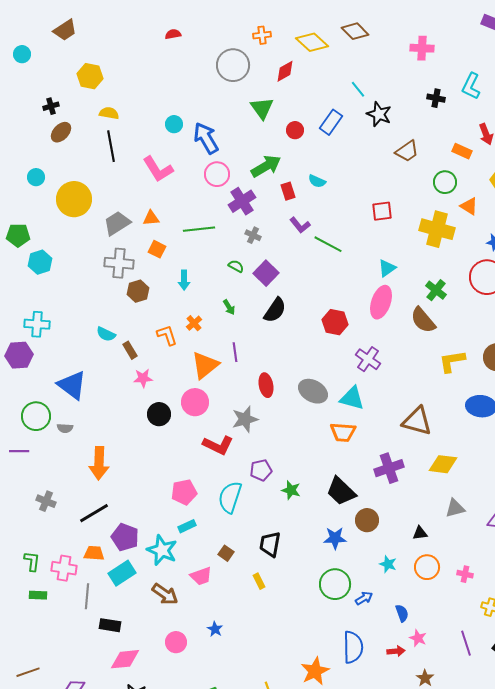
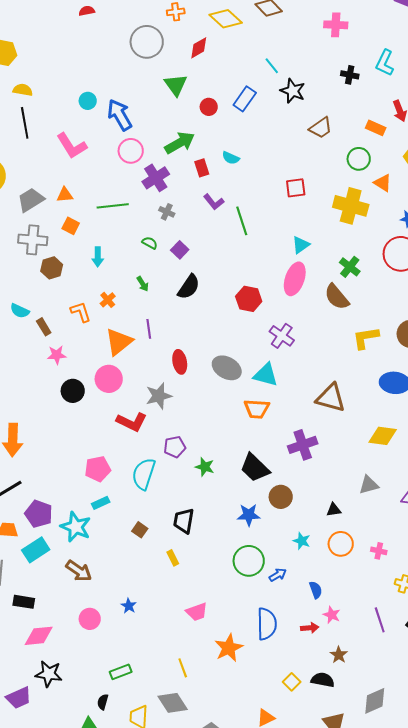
green line: (328, 244) -> (242, 221), turned 44
purple square: (266, 273) -> (180, 250), size x0.7
yellow diamond: (443, 464) -> (383, 436), moved
pink trapezoid: (201, 576) -> (197, 612), moved

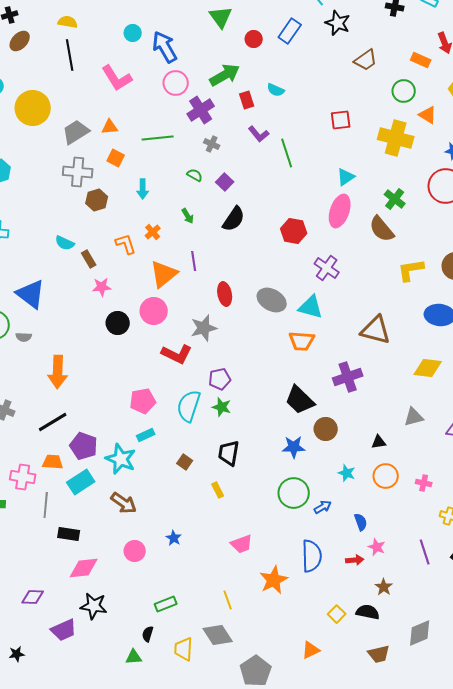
green star: (205, 467) -> (222, 407), moved

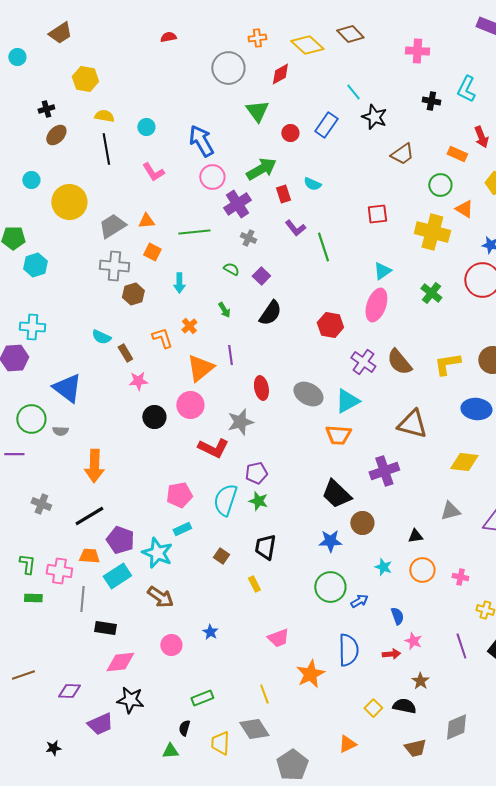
cyan circle: (133, 33) -> (146, 127), moved
pink L-shape: (117, 78) -> (153, 172), size x0.7
brown semicircle: (382, 229) -> (399, 362), moved
cyan triangle: (311, 307) -> (347, 401), turned -44

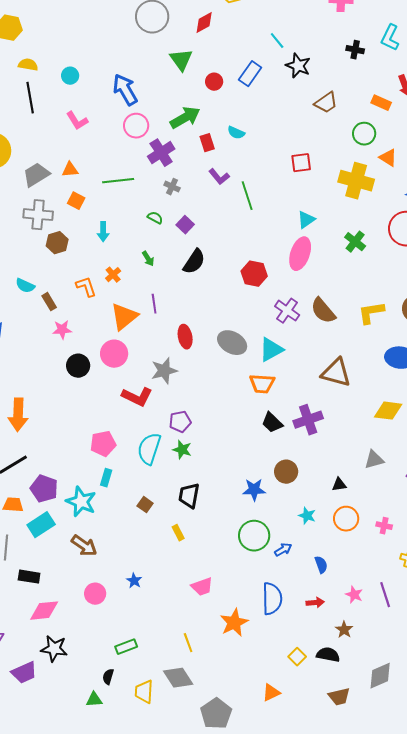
black trapezoid: (336, 494) -> (272, 423), moved, size x0.7
cyan rectangle: (182, 529) -> (106, 478), turned -48
pink star: (413, 641) -> (354, 595), moved

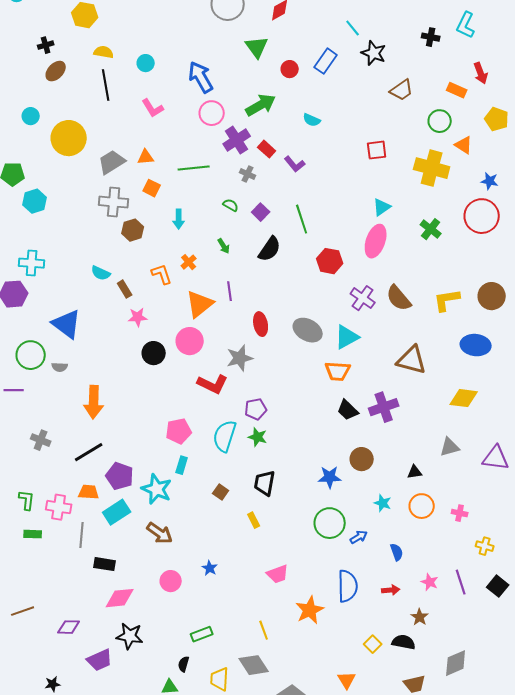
red rectangle: (207, 143) -> (267, 149), moved, turned -30
green line: (247, 196) -> (302, 219), moved
orange triangle: (271, 693) -> (347, 680), turned -36

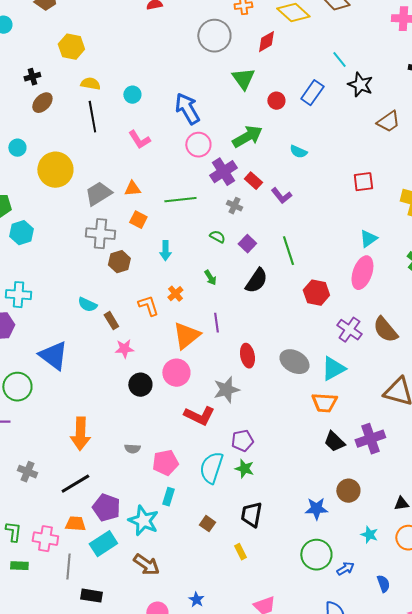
gray semicircle: (60, 367) -> (132, 449), moved

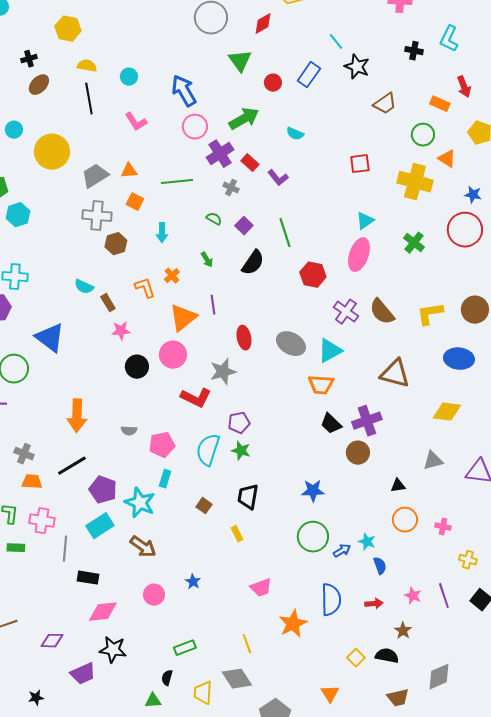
brown circle: (348, 491) -> (358, 453), moved
orange trapezoid: (75, 524) -> (32, 482), moved
cyan star: (369, 535) -> (367, 542), moved

